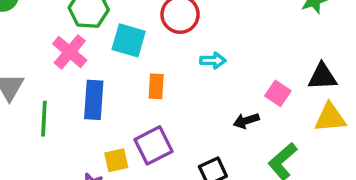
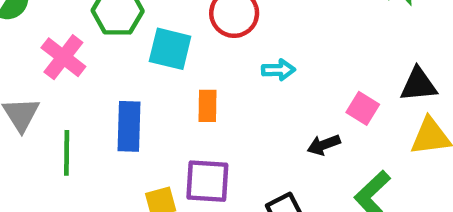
pink cross: (70, 52) -> (63, 57), moved
purple square: (153, 145) -> (207, 181), turned 33

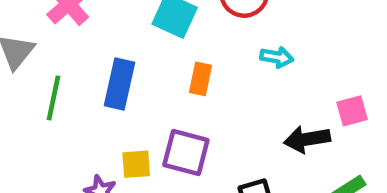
pink square: (363, 108) -> (352, 111), turned 32
black arrow: (324, 145) -> (307, 139), size x1.4

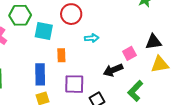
blue rectangle: (120, 84) -> (40, 74), moved
purple square: (186, 153) -> (74, 84), moved

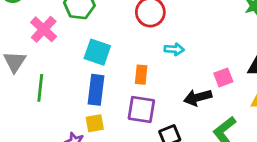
cyan square: (44, 31) -> (97, 52), moved
orange rectangle: (61, 55) -> (141, 75), moved

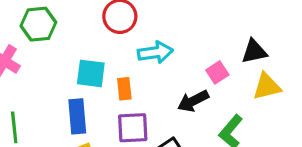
cyan arrow: (174, 49) -> (155, 52), size x1.5
cyan square: (97, 52) -> (91, 73), moved

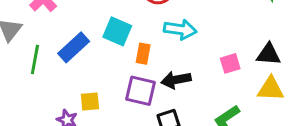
black arrow: (193, 101) -> (176, 80), moved
blue rectangle: (77, 116) -> (74, 47), moved, turned 36

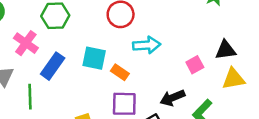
blue rectangle: (74, 47) -> (53, 66), moved
orange rectangle: (143, 54) -> (120, 72), turned -54
black arrow: (176, 80) -> (172, 98), moved

